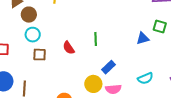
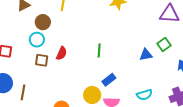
brown circle: (29, 15) -> (43, 22), moved
green square: (160, 26) -> (164, 45), turned 32
red semicircle: (69, 48) -> (62, 53), moved, turned -128

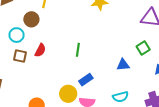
brown circle: (43, 22) -> (31, 19), moved
blue triangle: (146, 55) -> (123, 65), moved

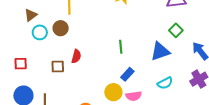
cyan circle: (17, 35) -> (40, 32), moved
green line: (78, 50) -> (121, 47), moved
blue triangle: (123, 65) -> (160, 51), size x1.5

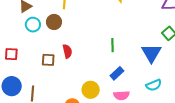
blue triangle: (160, 51) -> (151, 53), turned -45
red semicircle: (76, 56) -> (67, 51), turned -32
yellow circle: (113, 92) -> (91, 90), moved

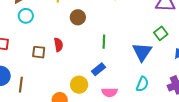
brown circle: (54, 22) -> (78, 17), moved
blue rectangle: (117, 73) -> (98, 69), moved
cyan semicircle: (154, 85) -> (142, 84), turned -49

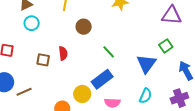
green line: (104, 42) -> (109, 52), turned -48
blue rectangle: (98, 69) -> (102, 79), size x1.5
brown line: (21, 85) -> (24, 92), turned 56

